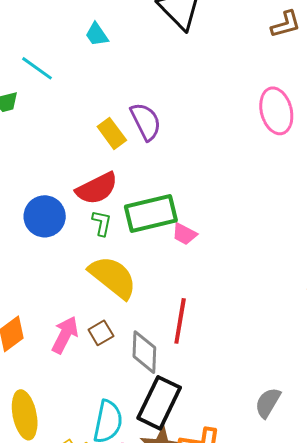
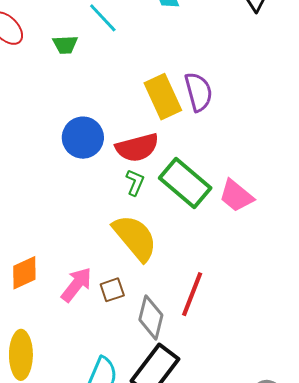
yellow rectangle: (112, 133) -> (163, 97), size x1.4
green rectangle: (151, 214) -> (185, 183), turned 42
blue circle: (45, 216) -> (83, 138), moved
pink trapezoid: (184, 234) -> (236, 196), moved, size x1.4

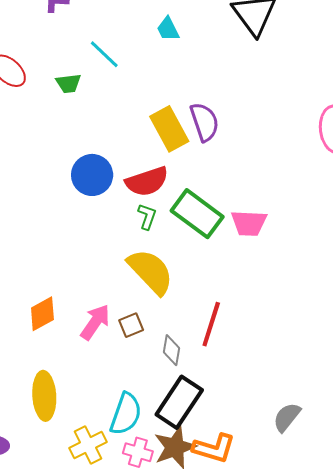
pink trapezoid: (236, 196) -> (249, 223), turned -33
gray diamond: (151, 317) -> (172, 350), size x0.7

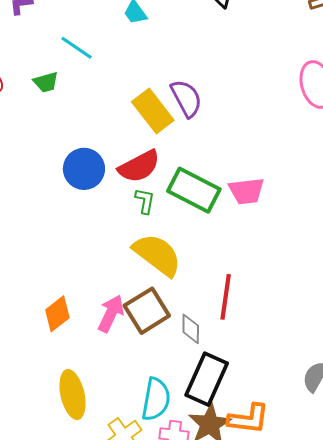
brown square: (131, 325) -> (147, 311), size x1.8

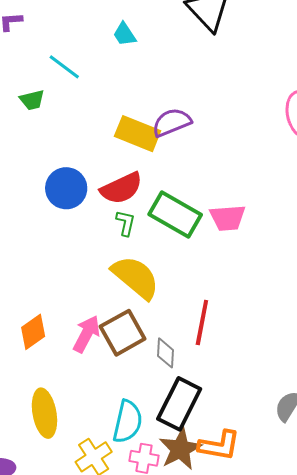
purple semicircle: (186, 98) -> (172, 122), turned -87
yellow rectangle: (153, 111) -> (138, 134), turned -33

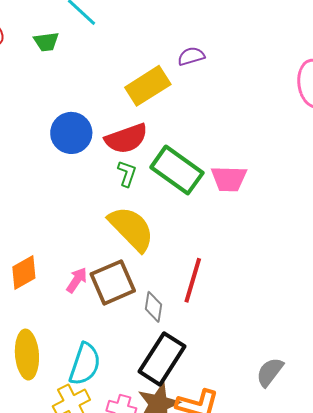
purple semicircle: (172, 122) -> (191, 56), moved, size x0.7
yellow rectangle: (138, 134) -> (148, 86), turned -60
pink arrow: (86, 334) -> (77, 280), size x0.7
cyan semicircle: (128, 422) -> (85, 364), moved

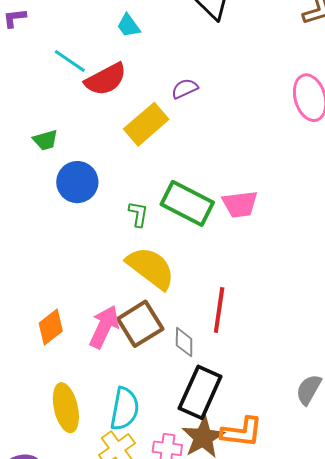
green trapezoid: (46, 42) -> (45, 140), moved
red semicircle: (126, 139) -> (106, 79), moved
pink arrow: (77, 280) -> (104, 327), size x1.6

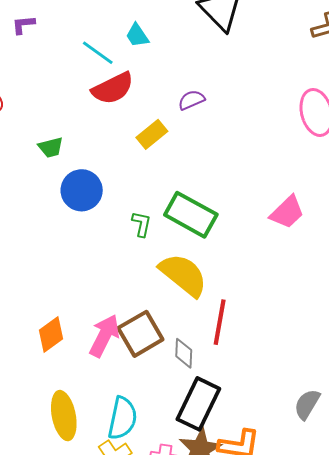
cyan line: (70, 61) -> (98, 53), moved
yellow rectangle: (146, 124) -> (152, 134), size x0.7
pink trapezoid: (240, 204) -> (287, 212), moved, turned -39
yellow semicircle: (151, 268) -> (183, 275), moved

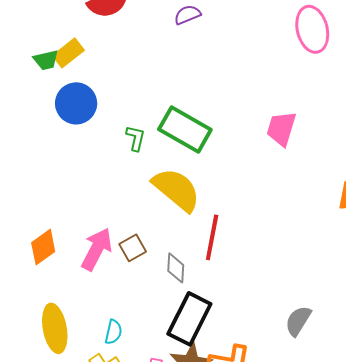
yellow rectangle: (152, 134) -> (68, 53), moved
pink trapezoid: (287, 212) -> (281, 129), turned 150
brown square: (140, 334) -> (133, 248), size x0.6
cyan semicircle: (122, 418) -> (113, 332), size x0.6

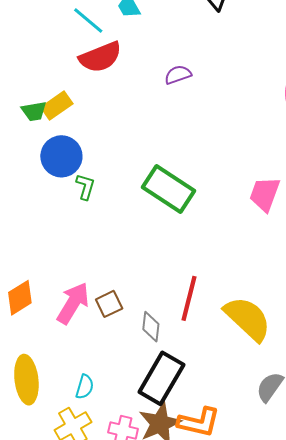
green L-shape: (136, 138) -> (85, 187), moved
yellow semicircle: (176, 190) -> (248, 319), moved

